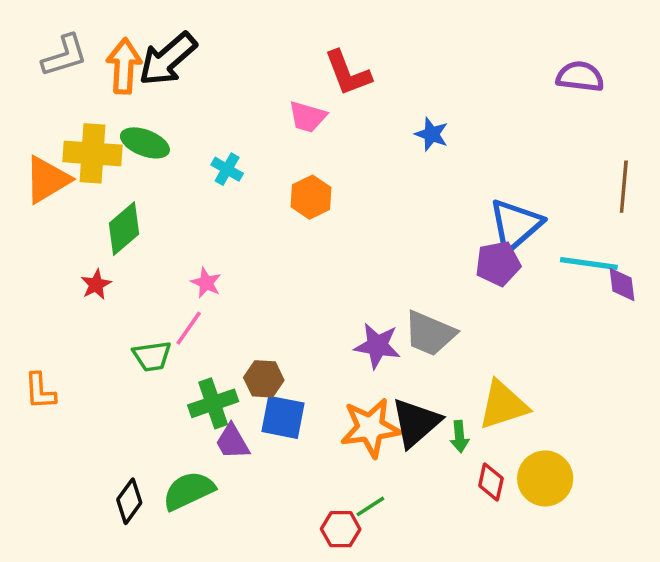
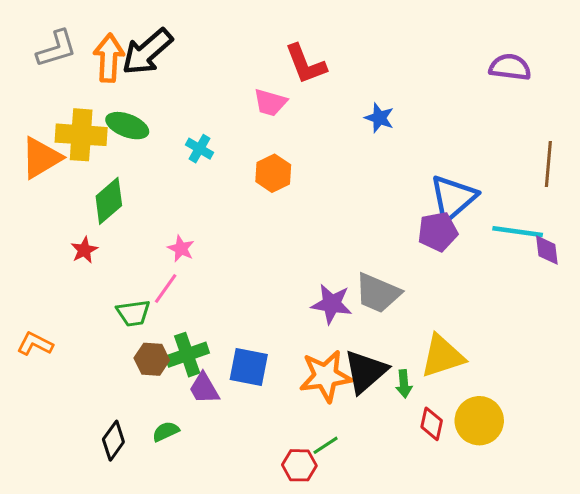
brown hexagon: (264, 379) -> (152, 359), moved
orange L-shape: (40, 391) -> (35, 344), turned 120
green semicircle: (189, 491) -> (166, 431), size x0.6

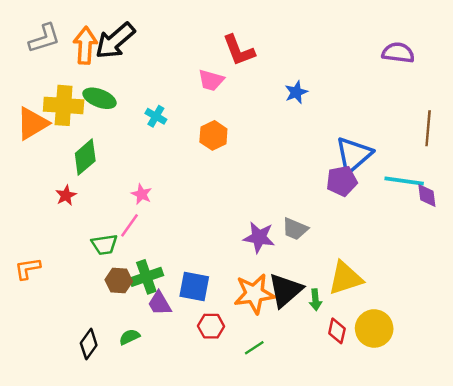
blue star: (379, 118) -> (296, 92), turned 30
gray trapezoid: (378, 293) -> (295, 229), size x0.7
orange L-shape: (35, 344) -> (28, 269), turned -36
red hexagon: (299, 465) -> (211, 326), moved

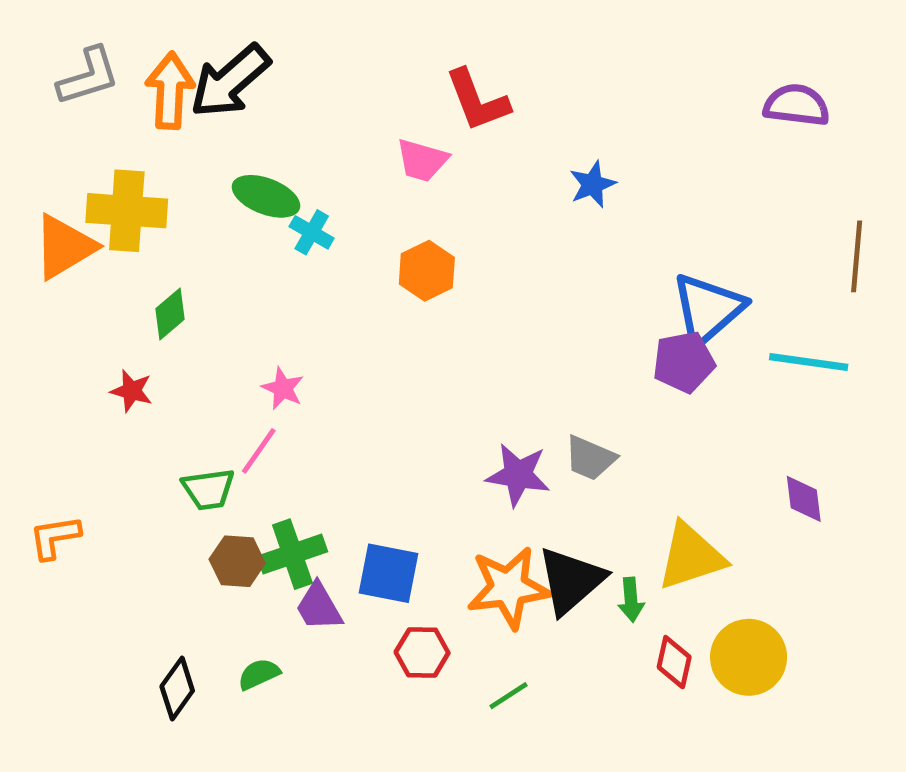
green ellipse: (100, 98) -> (266, 196), moved
green diamond: (85, 157) -> (170, 314), size x0.7
red star: (66, 195) -> (132, 391), turned -30
purple diamond: (427, 195) -> (804, 499), moved

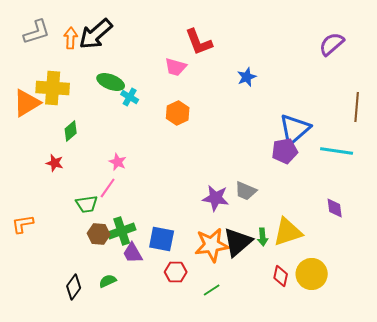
orange arrow: (170, 91) -> (71, 38), size x0.7
purple semicircle: (797, 105) -> (332, 44), turned -48
green arrow: (631, 600) -> (263, 237), moved

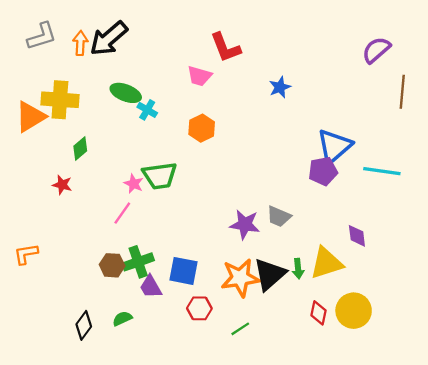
brown line: (357, 107) -> (402, 92), moved
green trapezoid: (87, 204) -> (160, 176), moved, size x1.4
purple diamond: (335, 208) -> (357, 236), moved

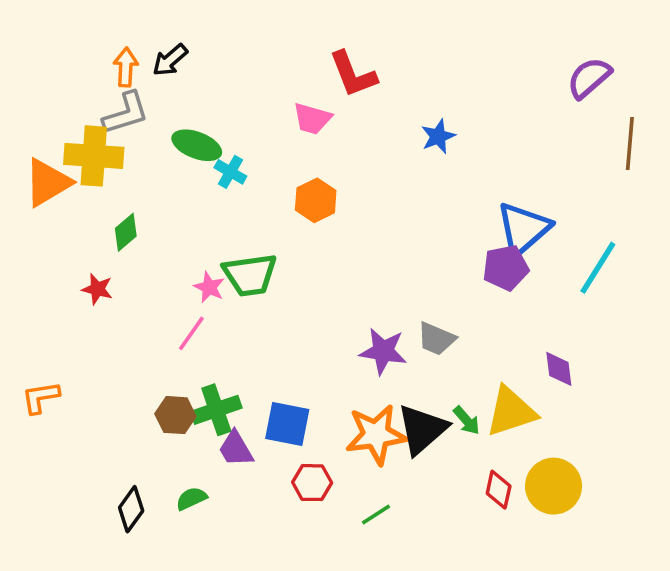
gray L-shape: (42, 36) -> (126, 113), moved
black arrow: (109, 38) -> (170, 60), size x0.6
cyan line: (382, 171) -> (598, 268), turned -66
green arrow: (298, 269) -> (467, 420), turned -36

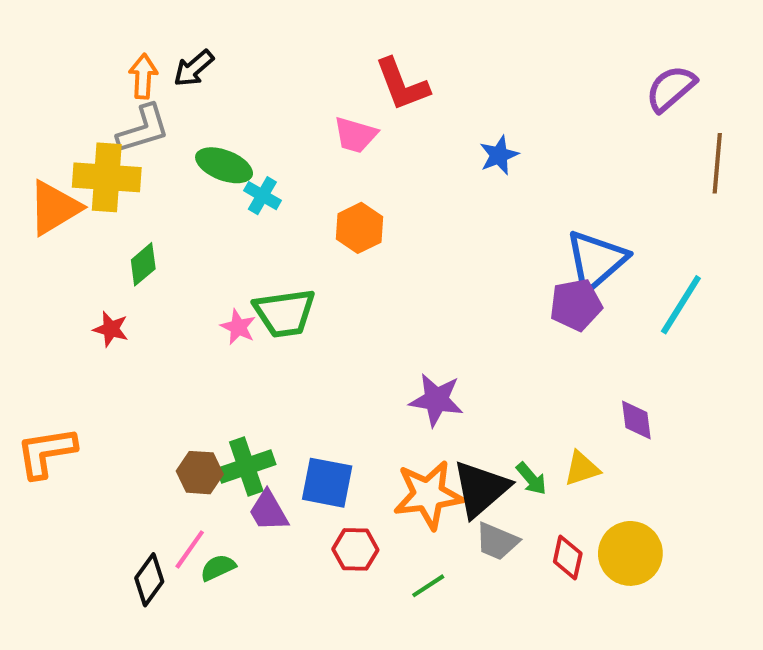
pink line: (191, 333) -> (190, 549), moved
gray trapezoid: (436, 339) -> (497, 541), moved
orange L-shape: (41, 397) -> (46, 452), size x1.4
yellow triangle: (511, 412) -> (582, 469), size x0.6

